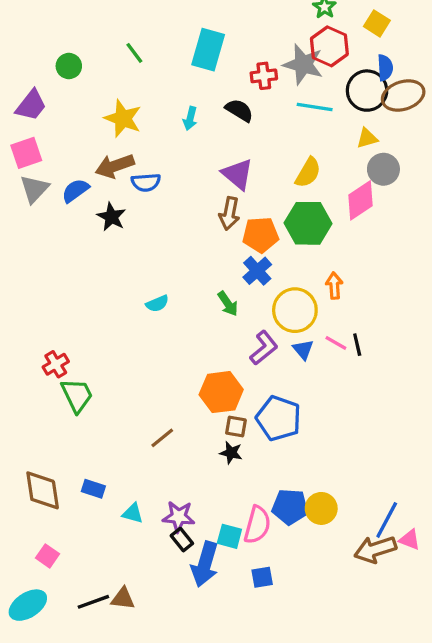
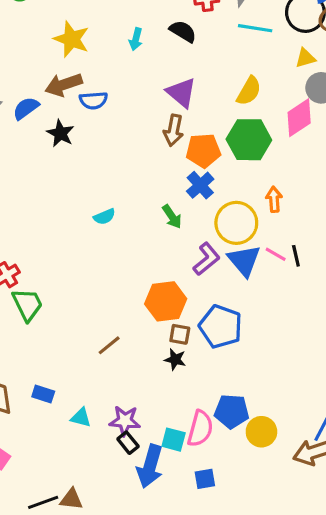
blue triangle: (303, 349) -> (244, 261), size x1.6
yellow circle: (321, 508) -> (261, 432), moved

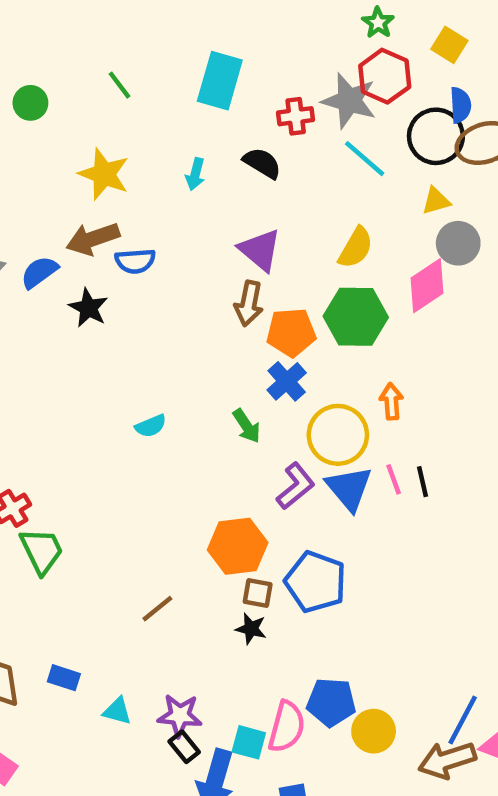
cyan line: (255, 28) -> (365, 159), turned 32
pink line: (276, 254) -> (394, 479), turned 40

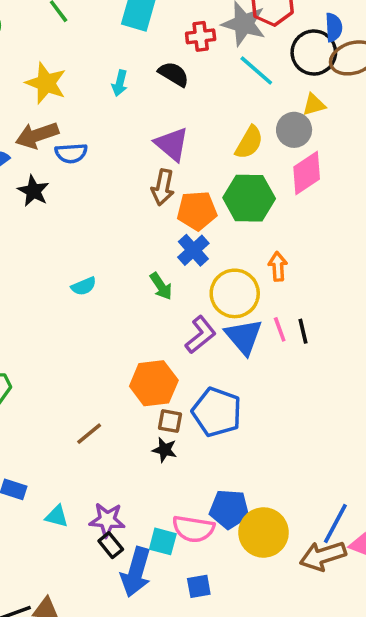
gray circle: (458, 243) -> (294, 130), moved
pink semicircle: (287, 727) -> (193, 529), turned 84
yellow circle: (374, 731) -> (263, 532), size x1.4

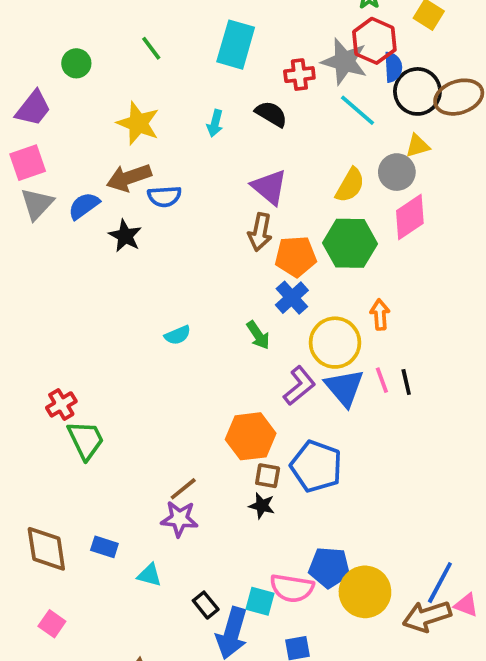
blue semicircle: (334, 27) -> (393, 67), moved
purple star: (107, 520) -> (179, 519), moved

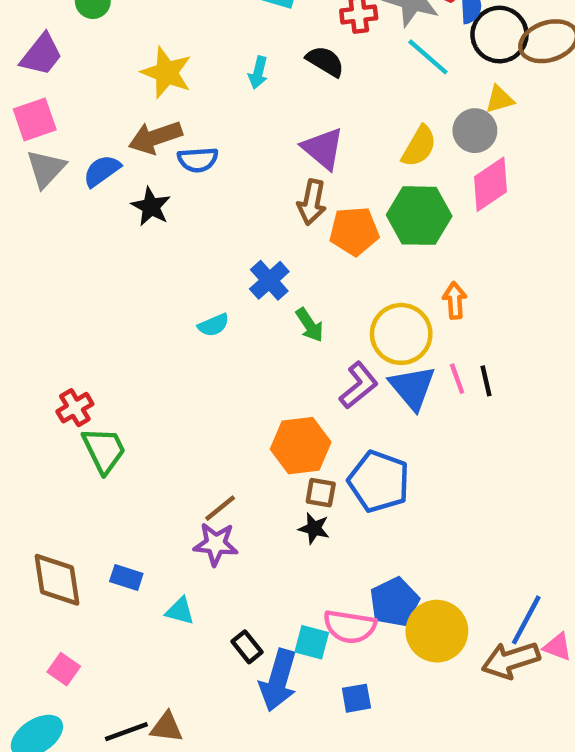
blue cross: (292, 298) -> (269, 280), moved
blue pentagon: (329, 568) -> (394, 602), turned -30

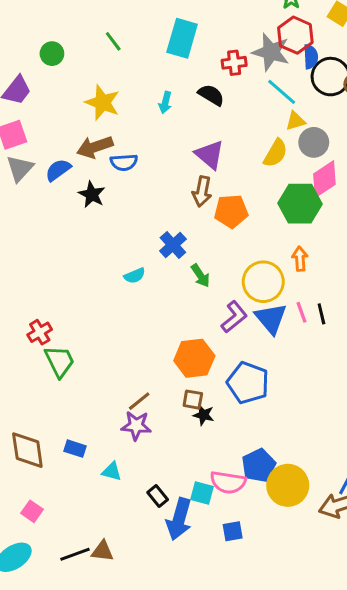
yellow triangle: (499, 99) -> (295, 121), moved
green hexagon: (419, 216) -> (300, 204), moved
brown square: (321, 493) -> (193, 400), moved

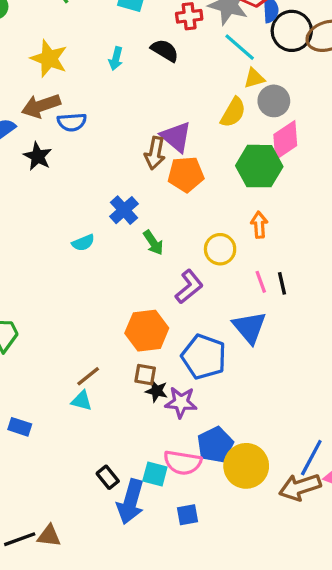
purple triangle: (210, 155) -> (176, 137), moved
yellow circle: (263, 282) -> (220, 249), size x0.7
blue triangle: (271, 318) -> (249, 327), moved
purple star: (136, 426) -> (181, 402), moved
cyan triangle: (112, 472) -> (82, 401), moved

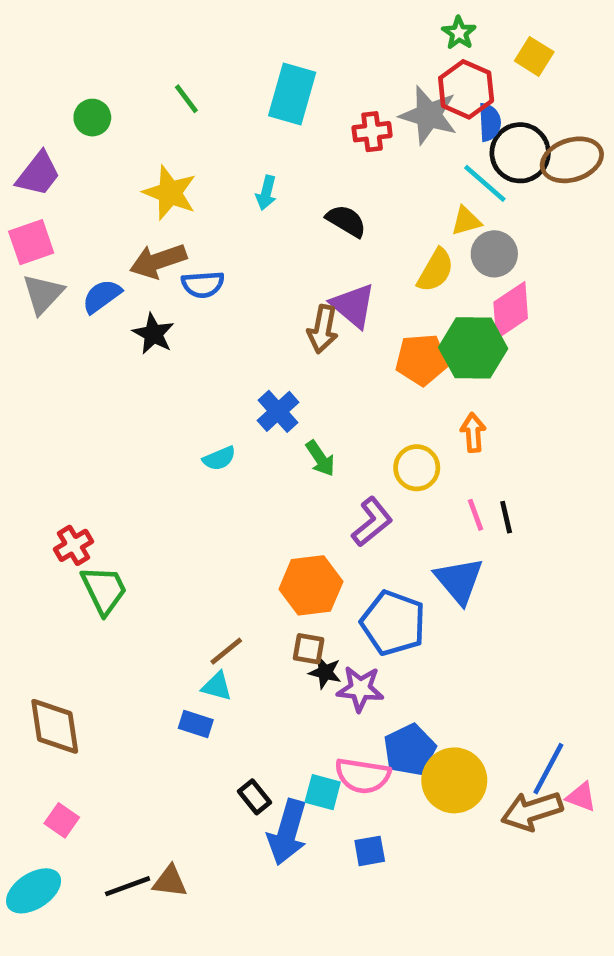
cyan line: (240, 47) -> (485, 183), moved
black semicircle: (165, 50) -> (346, 221), moved
orange pentagon: (186, 174) -> (421, 360), moved
blue rectangle: (20, 427) -> (196, 724), moved

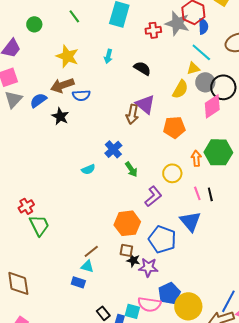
black circle: (520, 153) -> (223, 87), moved
green hexagon: (473, 348) -> (218, 152), moved

